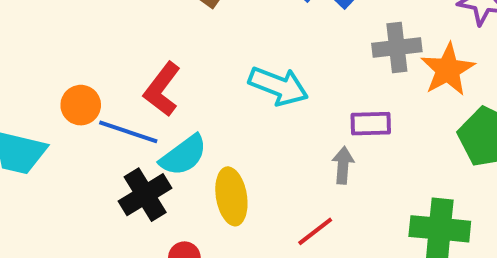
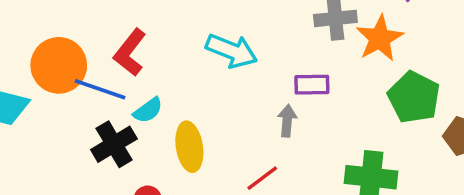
orange circle: (81, 105) -> (59, 65), size x1.6
cyan semicircle: (183, 155) -> (148, 110), size x0.7

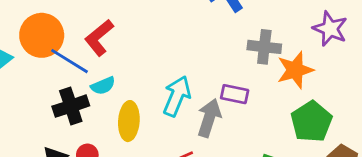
cyan arrow: (232, 51) -> (177, 96), moved, turned -102
gray arrow: (287, 121) -> (209, 118), size x1.5

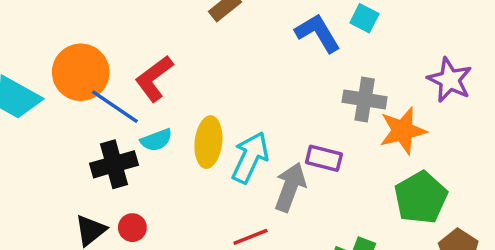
yellow ellipse: (129, 121) -> (208, 142), moved

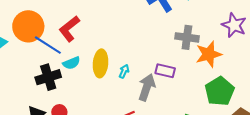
cyan arrow: (250, 157) -> (124, 71), size x0.5

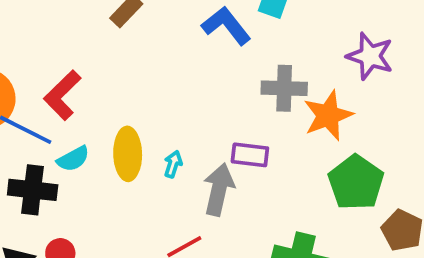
black cross: (48, 77) -> (33, 190), turned 30

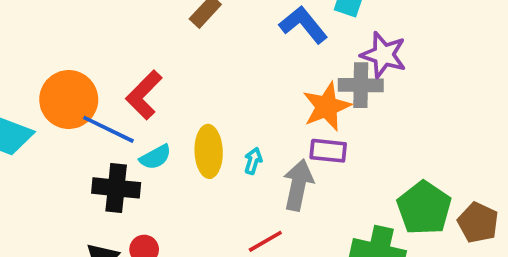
purple star: (370, 56) -> (384, 55), moved
orange star: (328, 115) -> (327, 107), moved
green pentagon: (356, 183) -> (424, 208), moved

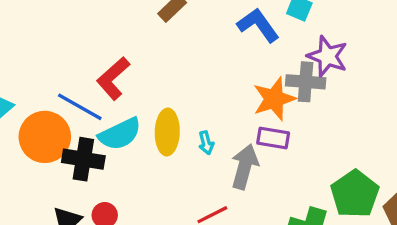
orange circle: (69, 100) -> (45, 137), moved
cyan semicircle: (155, 157) -> (120, 134), size x1.5
cyan arrow: (253, 161) -> (206, 143), turned 145

